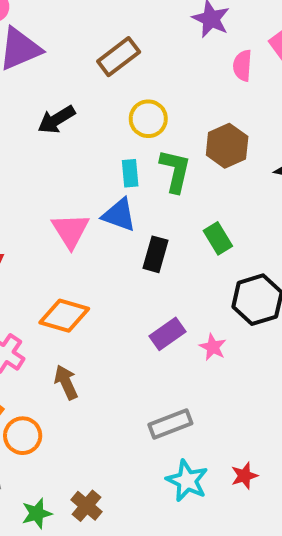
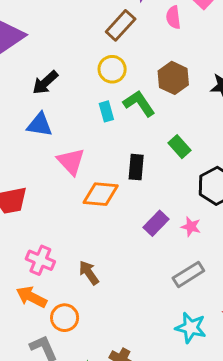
brown rectangle: (119, 57) -> (121, 25), moved
green L-shape: (175, 171) -> (139, 103), turned -36
blue triangle: (119, 215) -> (40, 125), moved
orange diamond: (64, 316) -> (101, 194), moved
gray rectangle: (170, 424) -> (188, 274), moved

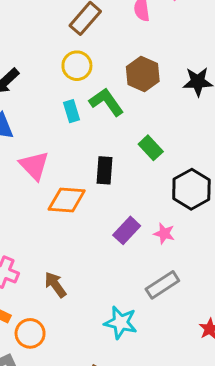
cyan star: (191, 328) -> (121, 323), moved

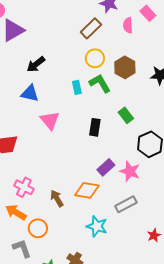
yellow circle: (77, 66) -> (95, 58), moved
orange diamond: (67, 200) -> (87, 190), moved
pink star: (164, 233) -> (130, 171), size x1.5

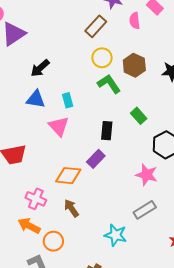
cyan rectangle: (77, 87) -> (68, 100), moved
purple rectangle: (106, 167) -> (96, 159), moved
orange diamond: (87, 190) -> (68, 176), moved

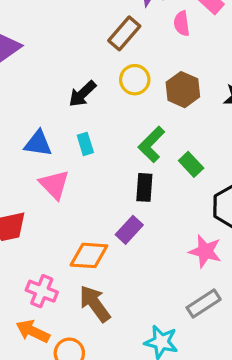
black arrow: (40, 68) -> (82, 94), moved
green L-shape: (109, 84) -> (152, 144), moved, turned -100
pink triangle: (59, 126) -> (54, 184), moved
brown arrow: (71, 208) -> (95, 304), size x1.4

